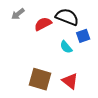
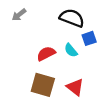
red semicircle: (43, 24) -> (46, 54), moved

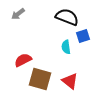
cyan semicircle: (71, 50) -> (66, 47), turned 32
red semicircle: (46, 54) -> (23, 60), moved

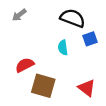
cyan semicircle: (66, 47) -> (63, 48), moved
red triangle: (70, 81) -> (87, 88), moved

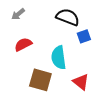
cyan semicircle: (63, 48) -> (59, 58), moved, size x1.6
red semicircle: (25, 65) -> (23, 44), moved

